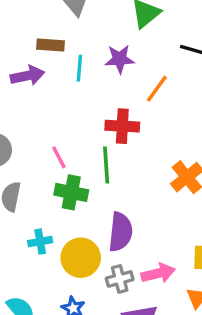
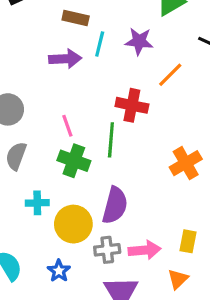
purple arrow: (27, 76) -> (65, 59), moved

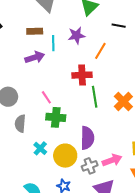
green line: (111, 140) -> (95, 97), moved
cyan cross: (37, 203) -> (40, 148), turned -32

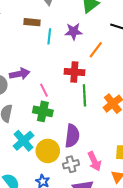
purple arrow: (35, 57) -> (20, 74), moved
pink line: (46, 97) -> (44, 90), moved
cyan cross: (40, 148) -> (23, 141), size x1.5
pink arrow: (112, 160) -> (94, 161), turned 78

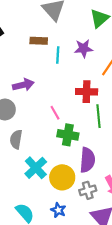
purple arrow: (20, 74) -> (23, 85), moved
green cross: (43, 111) -> (68, 135), moved

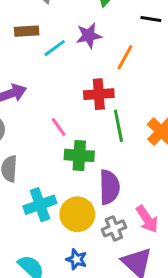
cyan line: (58, 55) -> (55, 48), turned 56
cyan cross: (36, 168) -> (40, 205), turned 30

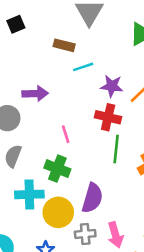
purple star: (89, 36) -> (112, 86), moved
green cross: (79, 155) -> (57, 169), moved

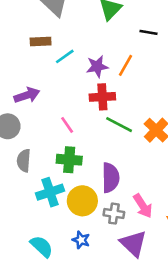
green line: (116, 149) -> (119, 125), turned -52
gray cross: (85, 234) -> (114, 214), turned 30

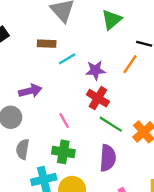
orange line: (126, 65) -> (130, 64), moved
red cross: (102, 97) -> (98, 98), turned 30
purple semicircle: (110, 178) -> (108, 158), moved

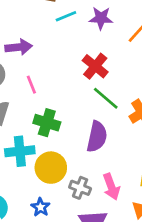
purple star: (95, 70) -> (101, 18), moved
pink line: (64, 121) -> (31, 85), moved

